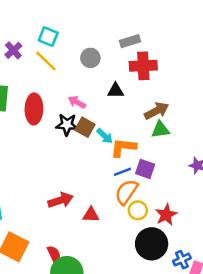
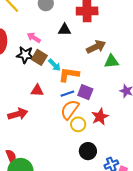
green triangle: (160, 130) -> (111, 61), moved
red triangle: (91, 215) -> (37, 90), moved
red star: (166, 215) -> (100, 117), moved
black circle: (152, 244) -> (88, 151), size x0.7

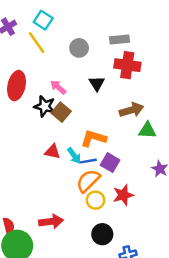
black triangle: (65, 30) -> (97, 83), turned 48
cyan arrow: (55, 65) -> (74, 156), moved
red arrow: (18, 114) -> (51, 222), moved

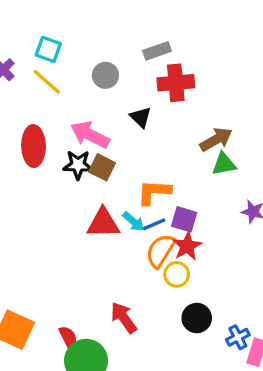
pink arrow: (58, 87) -> (90, 135), size x1.6
brown arrow: (132, 110) -> (216, 139), moved
red triangle: (52, 152) -> (103, 223), size x1.5
red star: (123, 195) -> (187, 246), moved
red arrow: (51, 222) -> (124, 318), turned -105

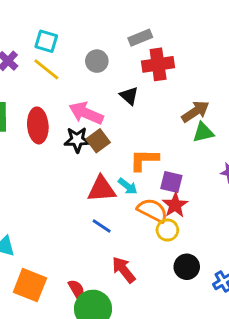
brown square: (102, 167) -> (98, 141), turned 30
blue line: (154, 224) -> (102, 226), moved, turned 60
orange semicircle: (160, 251) -> (152, 210), turned 88

